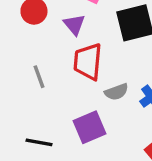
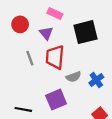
gray line: (39, 77) -> (30, 58), moved

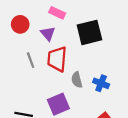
gray semicircle: (73, 77) -> (77, 80), turned 96
blue cross: (96, 80) -> (101, 83), turned -32

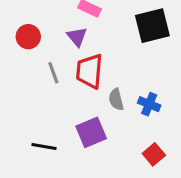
red circle: (20, 24) -> (28, 37), moved
black square: (89, 32) -> (152, 26), moved

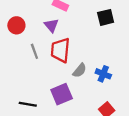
black square: (152, 26) -> (106, 17), size x0.7
gray semicircle: (116, 99) -> (80, 70), turned -126

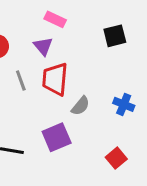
blue cross: (103, 74) -> (124, 104), moved

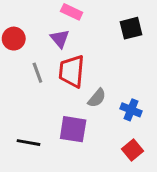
blue cross: (124, 104) -> (131, 110), moved
purple square: (57, 137) -> (73, 129), turned 32

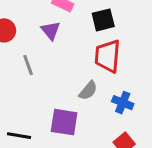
black square: (131, 28) -> (103, 20), moved
red trapezoid: (72, 71) -> (108, 56), moved

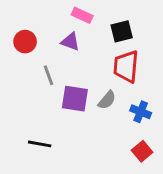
purple triangle: (51, 30) -> (70, 42), turned -30
purple square: (64, 122) -> (75, 99), moved

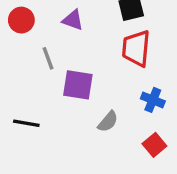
gray semicircle: (107, 100) -> (108, 122), moved
black line: (40, 144) -> (26, 123), moved

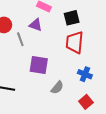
gray line: (48, 58) -> (20, 39), moved

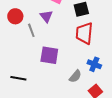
purple triangle: (36, 25) -> (46, 16), turned 32
gray semicircle: (57, 88) -> (75, 76), moved

